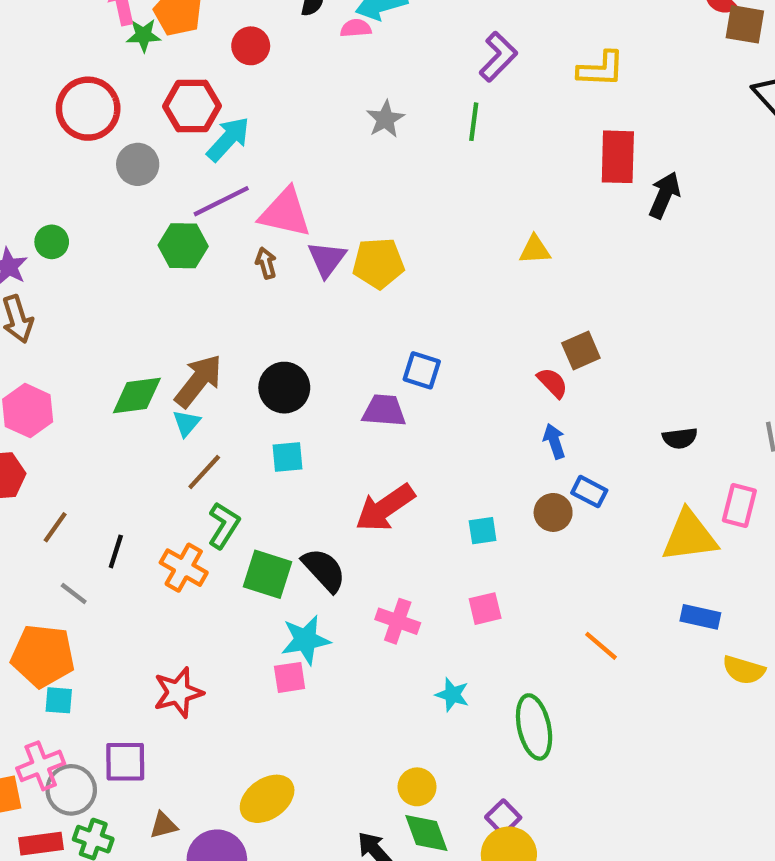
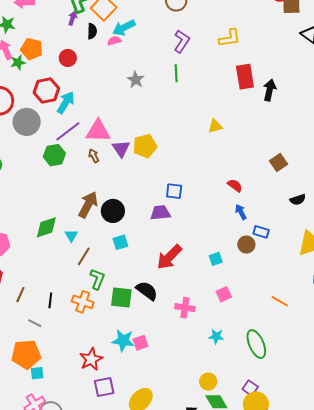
gray circle: (138, 164) -> (27, 122), size x1.4
brown square: (581, 350) -> (279, 162), moved
brown arrow: (198, 381) -> (88, 205), moved
cyan star: (305, 640) -> (123, 341), moved, turned 30
purple square: (125, 762) -> (104, 387), moved

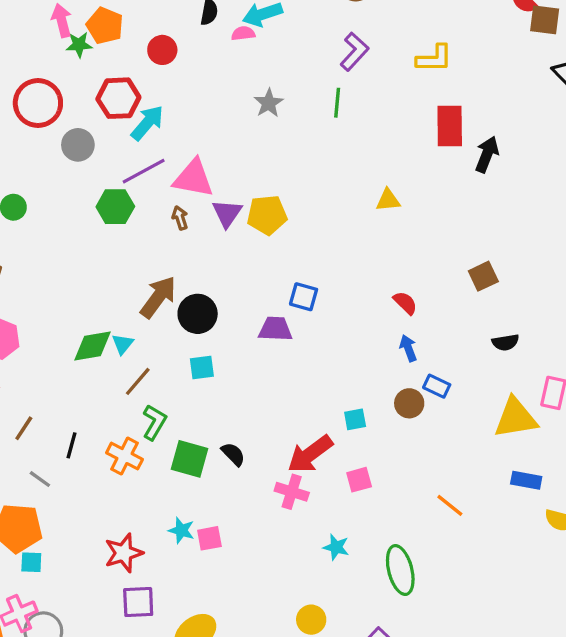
gray circle: (27, 122) -> (78, 145), size x0.7
green diamond: (46, 227) -> (93, 346), moved
red arrow: (169, 257) -> (310, 454), moved
black semicircle: (147, 291) -> (233, 454), size x0.7
cyan star: (123, 341) -> (181, 530), size x0.7

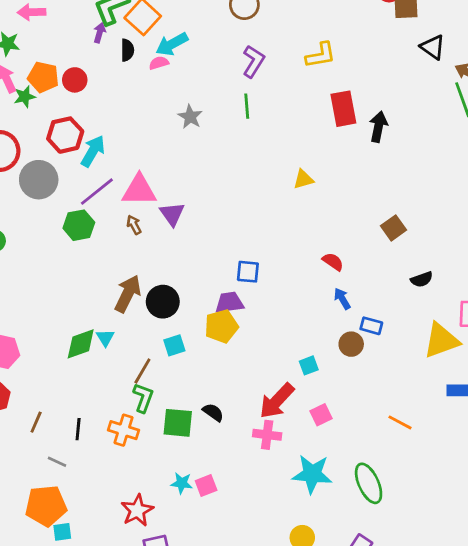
red circle: (162, 50) -> (75, 80), moved
gray circle: (78, 145) -> (39, 180), size x1.4
yellow pentagon: (267, 215) -> (221, 326), moved
brown line: (138, 381) -> (142, 371), moved
cyan star: (336, 547) -> (312, 474), size x1.8

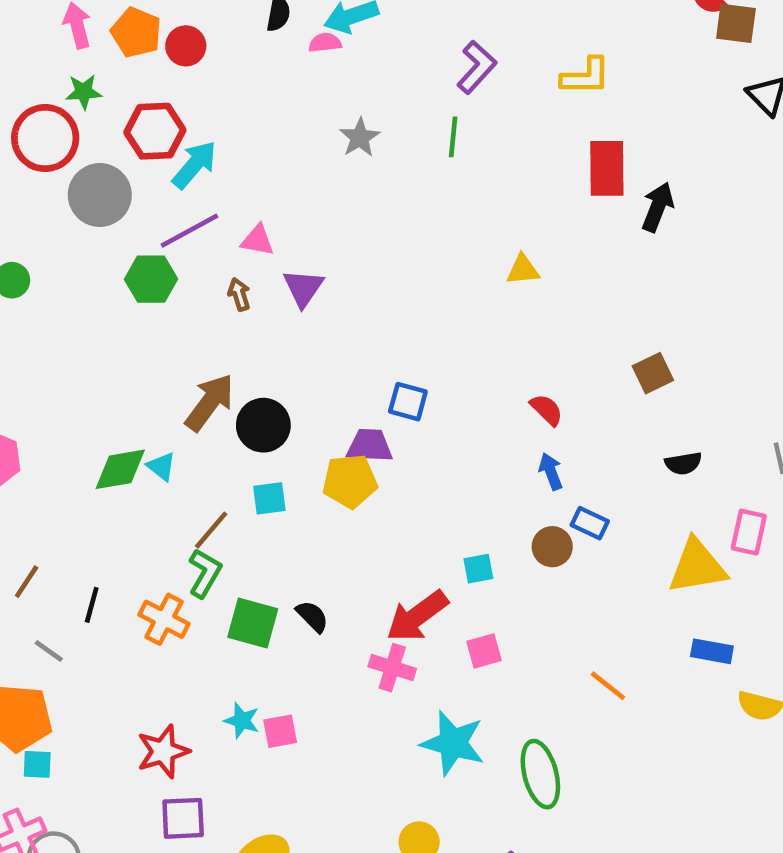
green star: (25, 97) -> (84, 92), moved
pink triangle: (139, 190) -> (257, 240), size x0.6
cyan triangle: (105, 338) -> (161, 466), turned -30

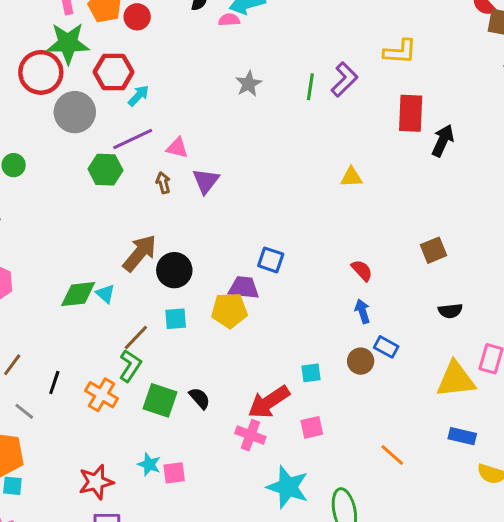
purple L-shape: (477, 67) -> (344, 79), moved
green star: (84, 92) -> (68, 43), size x1.8
cyan arrow: (194, 165) -> (138, 96), size x0.7

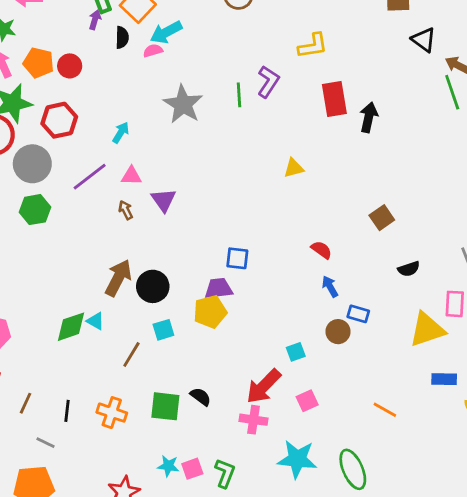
gray star: (249, 84) -> (183, 104), size x1.6
cyan arrow: (138, 96) -> (121, 133), moved
green hexagon: (105, 170) -> (35, 210), moved
green L-shape: (130, 366) -> (225, 473), moved

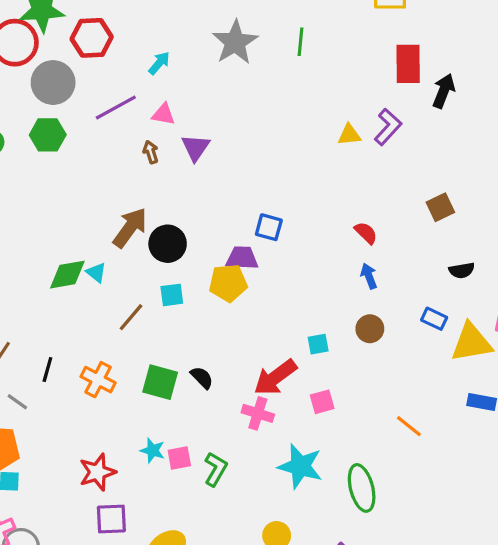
purple L-shape: (268, 82) -> (388, 127), moved
blue rectangle: (358, 314) -> (434, 319), moved

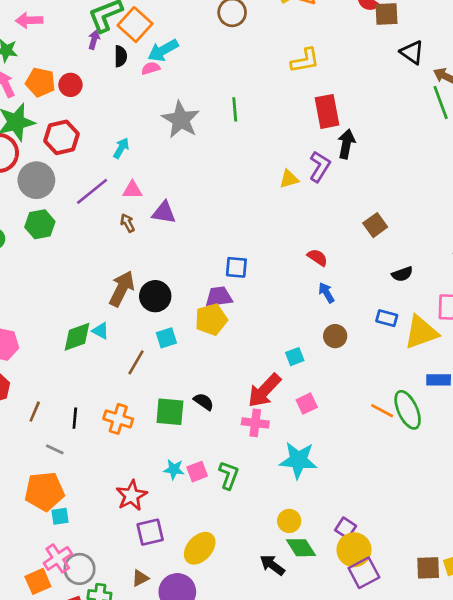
black arrow: (444, 91) -> (346, 144), moved
purple triangle: (196, 148) -> (164, 212), turned -45
green ellipse: (362, 488) -> (408, 410), moved

